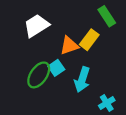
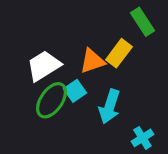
white trapezoid: (36, 26) -> (44, 66), moved

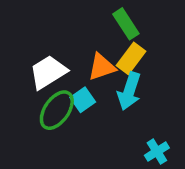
green rectangle: (142, 22) -> (126, 24), moved
cyan arrow: (110, 107) -> (129, 91), moved

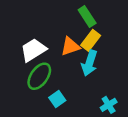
cyan square: (83, 100) -> (57, 99), moved

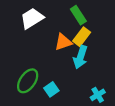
white trapezoid: (33, 50) -> (32, 18), moved
green ellipse: (39, 76) -> (28, 81), moved

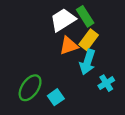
white trapezoid: (32, 18) -> (63, 20), moved
cyan cross: (98, 95) -> (106, 83), moved

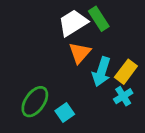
yellow rectangle: (89, 40) -> (126, 72), moved
orange triangle: (69, 46) -> (80, 53), turned -30

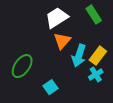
green rectangle: (99, 19) -> (94, 15), moved
green ellipse: (35, 102) -> (22, 66), moved

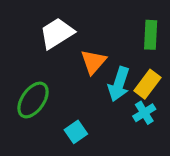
green rectangle: (94, 15) -> (151, 35), moved, turned 36
white trapezoid: (57, 18) -> (57, 33), moved

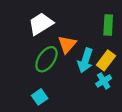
green ellipse: (33, 100) -> (46, 59), moved
cyan square: (76, 132) -> (40, 97), moved

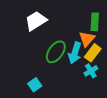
orange triangle: (67, 44) -> (87, 39), moved
green ellipse: (46, 59) -> (56, 52), moved

